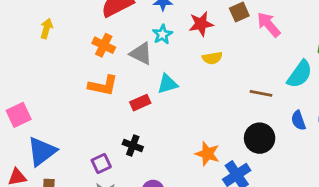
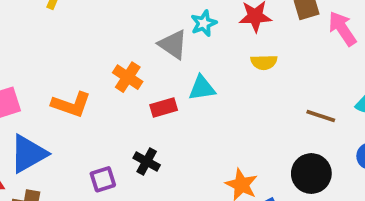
orange cross: (104, 45) -> (128, 77), moved
orange L-shape: (103, 86) -> (71, 105), moved

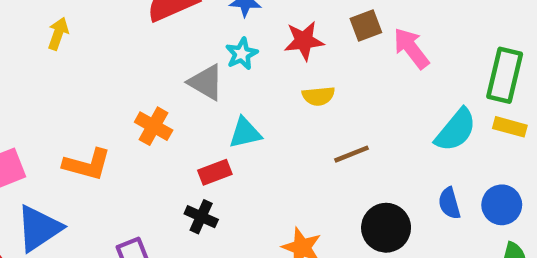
red rectangle: (164, 107) -> (215, 172), moved
brown line: (321, 116) -> (351, 154), moved, turned -36
black cross: (147, 161) -> (201, 217), moved

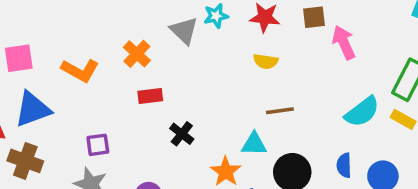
cyan triangle: (245, 133) -> (254, 144), moved
red rectangle: (215, 172) -> (150, 96), moved
black cross: (201, 217) -> (182, 134), moved

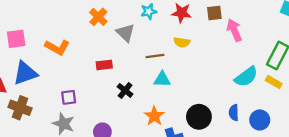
gray triangle: (184, 31) -> (125, 33), moved
orange cross: (137, 54) -> (98, 17), moved
brown line: (280, 111) -> (155, 56), moved
cyan triangle: (254, 144) -> (162, 79), moved

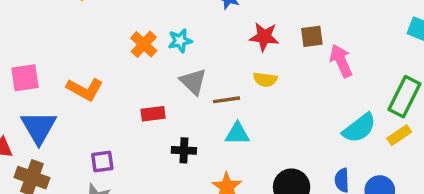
cyan star: (149, 11) -> (180, 41), moved
gray triangle: (125, 33) -> (193, 82), moved
blue triangle: (25, 73) -> (39, 127), turned -40
yellow rectangle: (274, 82) -> (399, 135), turned -63
black cross: (125, 90) -> (184, 150), turned -35

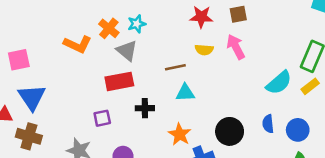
pink arrow: (341, 61) -> (236, 47), moved
gray triangle: (193, 82) -> (127, 51), moved
orange L-shape: (85, 89) -> (78, 44), moved
red rectangle: (153, 114) -> (119, 81), size x1.5
purple square: (102, 162) -> (102, 118), moved

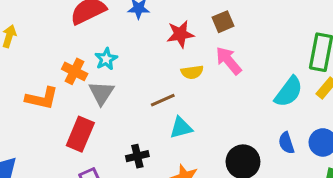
gray triangle: (127, 51) -> (101, 93), turned 35
red rectangle: (119, 81) -> (80, 134), moved, turned -44

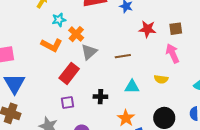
cyan star: (106, 59) -> (59, 20), moved
yellow semicircle: (192, 72) -> (161, 79), moved
brown line: (163, 100) -> (123, 56), moved

